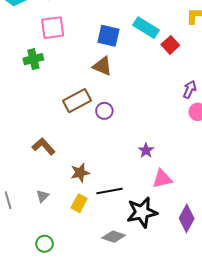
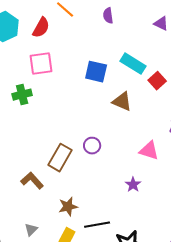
brown triangle: (102, 66) -> (122, 102), moved
brown rectangle: (77, 101) -> (60, 158), moved, turned -32
pink triangle: (162, 179) -> (149, 151), moved, turned 30

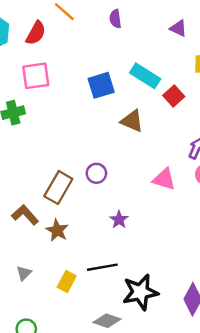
blue square: (96, 72) -> (101, 85), turned -30
purple star: (133, 185) -> (119, 220), moved
brown star: (68, 207) -> (57, 230), moved, turned -30

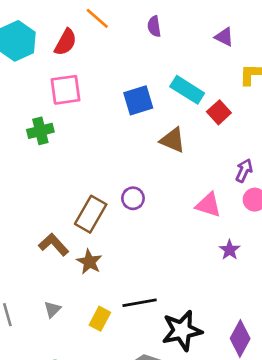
purple star: (119, 220) -> (230, 250), moved

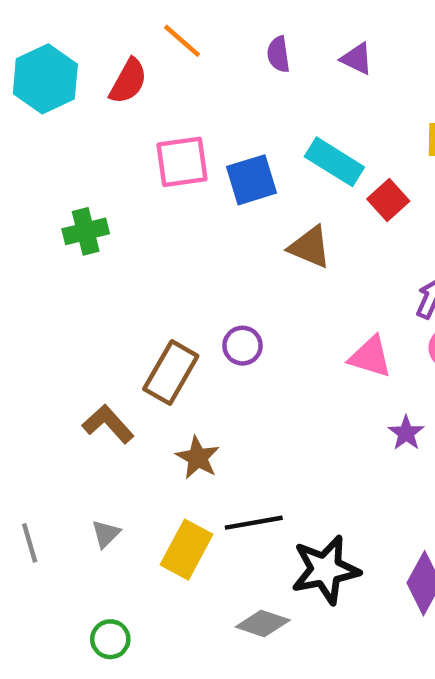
purple triangle: (224, 37) -> (357, 59), moved
pink square: (66, 90) -> (182, 162), moved
brown star: (89, 262) -> (198, 458), moved
yellow rectangle: (100, 319) -> (186, 550), size x1.4

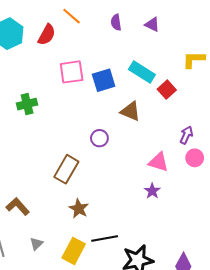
purple circle: (243, 346) -> (99, 138), moved
brown L-shape: (108, 424) -> (18, 206), moved
purple star: (406, 433) -> (152, 191), moved

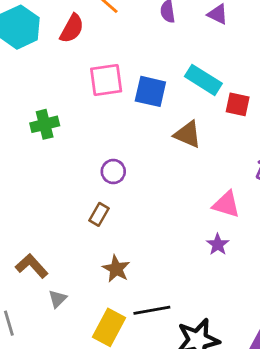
blue square: (104, 80) -> (150, 91), turned 30
red square: (167, 90) -> (238, 104), turned -36
purple circle: (99, 138) -> (113, 172), moved
brown rectangle: (66, 169) -> (99, 214), size x0.6
gray triangle: (36, 244) -> (58, 299), moved

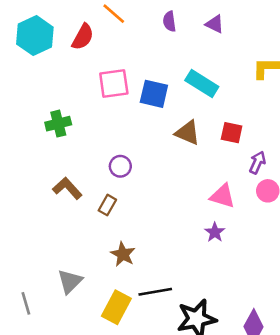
red square: (238, 104) -> (232, 133), moved
brown L-shape: (32, 266) -> (67, 188), moved
gray triangle: (58, 299) -> (70, 281), size x1.5

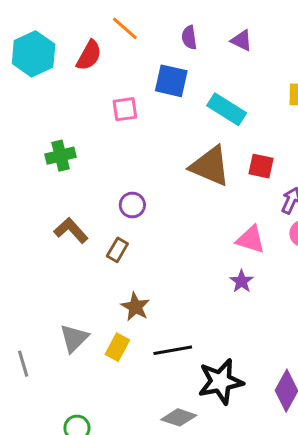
pink square: (114, 83) -> (125, 109), size x0.7
blue square: (154, 94) -> (171, 81), moved
brown triangle: (188, 133) -> (210, 166), size x1.4
yellow rectangle: (116, 307) -> (117, 347), moved, size x0.7

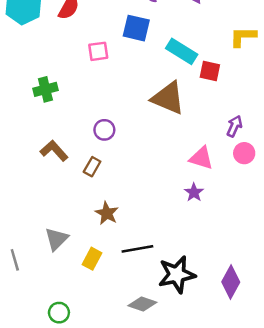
red square: (261, 166) -> (210, 71), moved
yellow rectangle: (117, 347) -> (92, 259), moved

